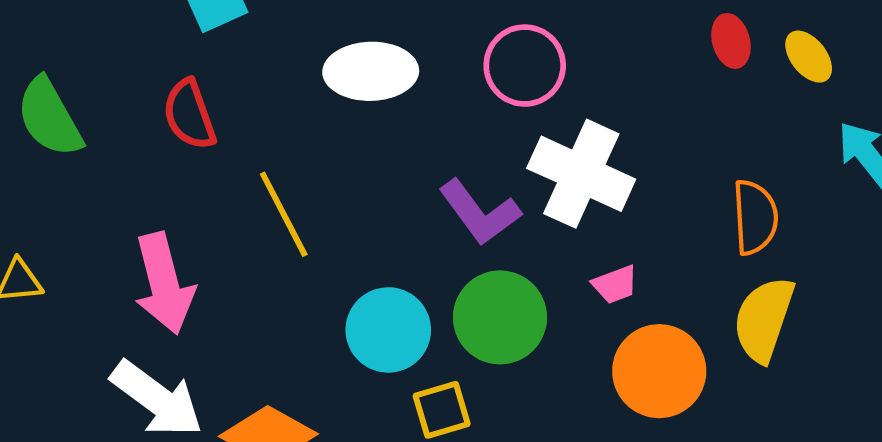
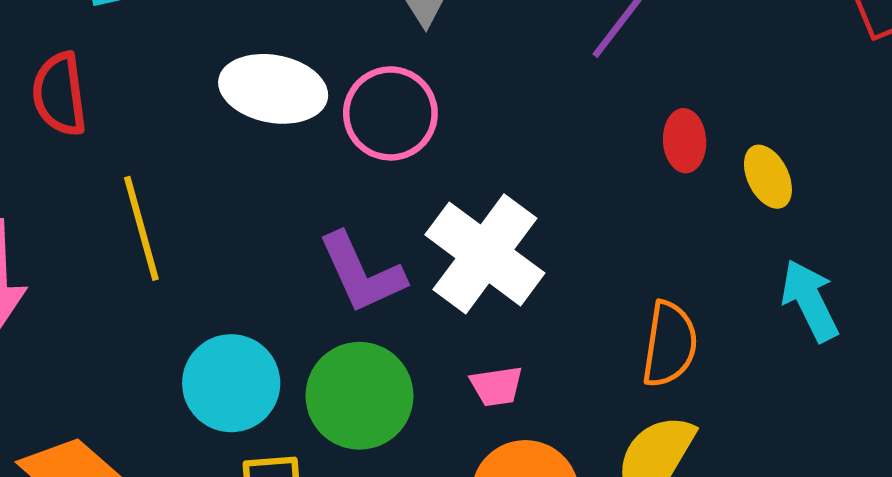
pink circle: (525, 66) -> (390, 113), moved

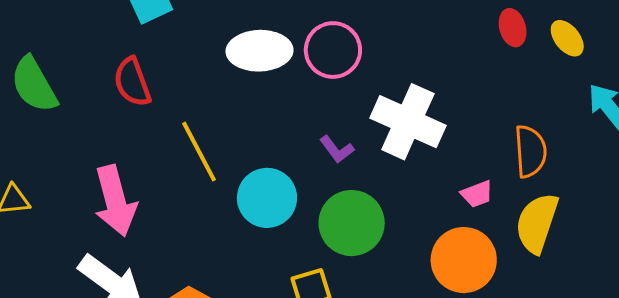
purple L-shape: (362, 273) -> (337, 149), size x0.6
cyan circle: (231, 383) -> (267, 198), moved
pink trapezoid: (497, 386) -> (477, 194), moved

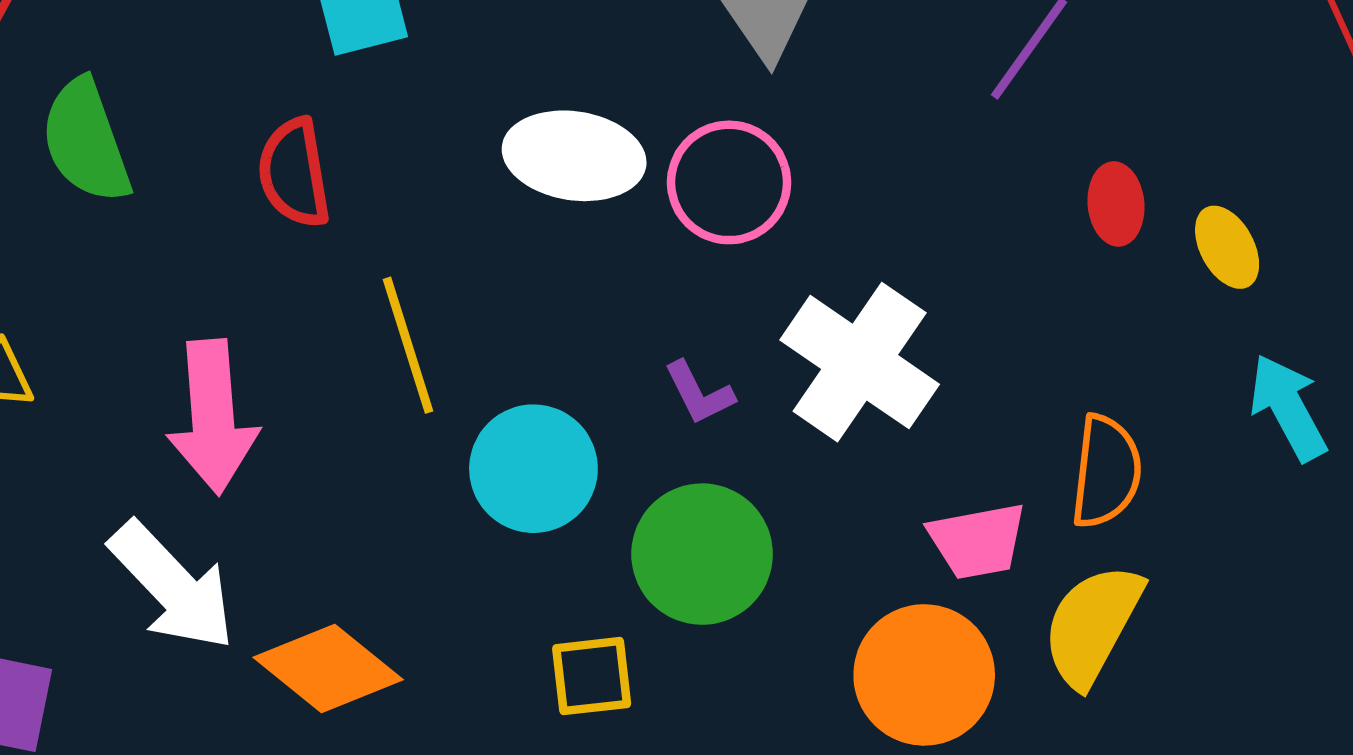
pink trapezoid: (477, 194) -> (977, 541), size x1.4

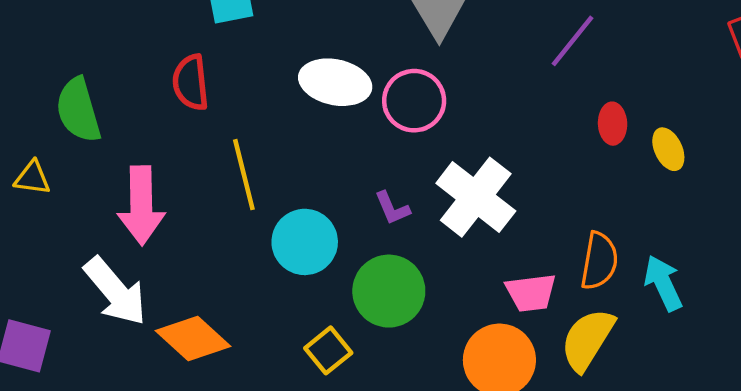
green semicircle: (86, 141) -> (78, 110), moved
cyan arrow: (1288, 408) -> (663, 283), moved
yellow square: (592, 676) -> (328, 350), turned -36

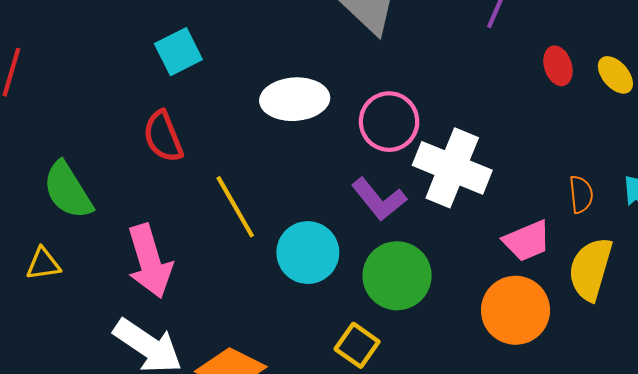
pink circle: (414, 101) -> (389, 122), moved
purple L-shape: (392, 208) -> (379, 199), size x1.5
orange semicircle: (599, 261) -> (581, 194), size x0.7

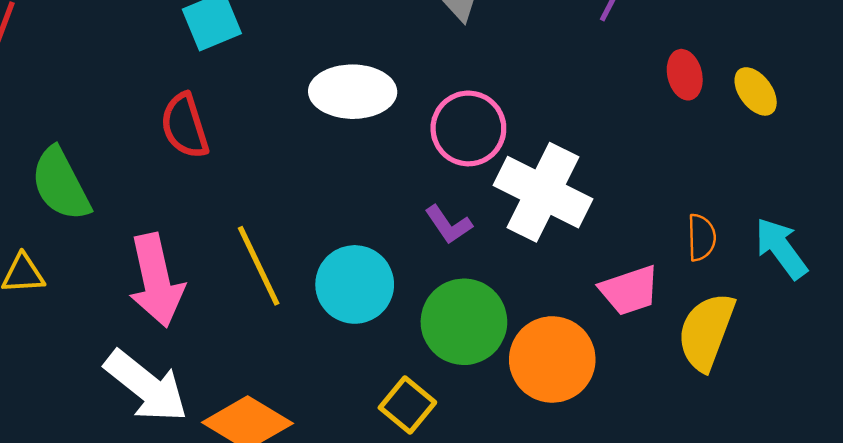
purple L-shape: (379, 199) -> (448, 225), size x0.7
yellow line: (235, 207) -> (259, 266), moved
orange circle: (515, 310) -> (552, 359), moved

